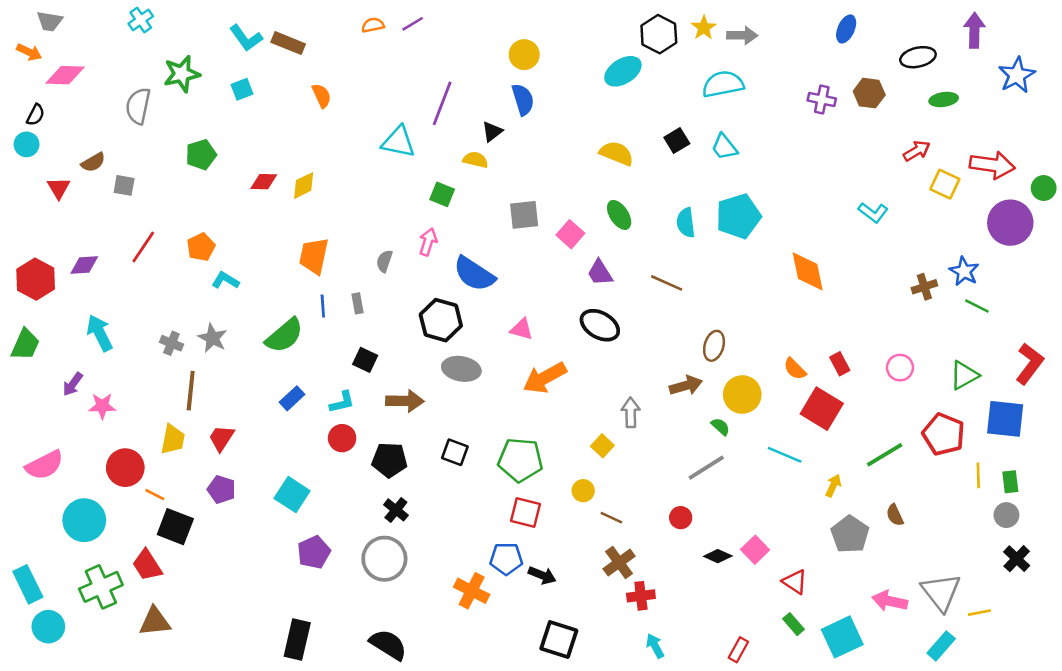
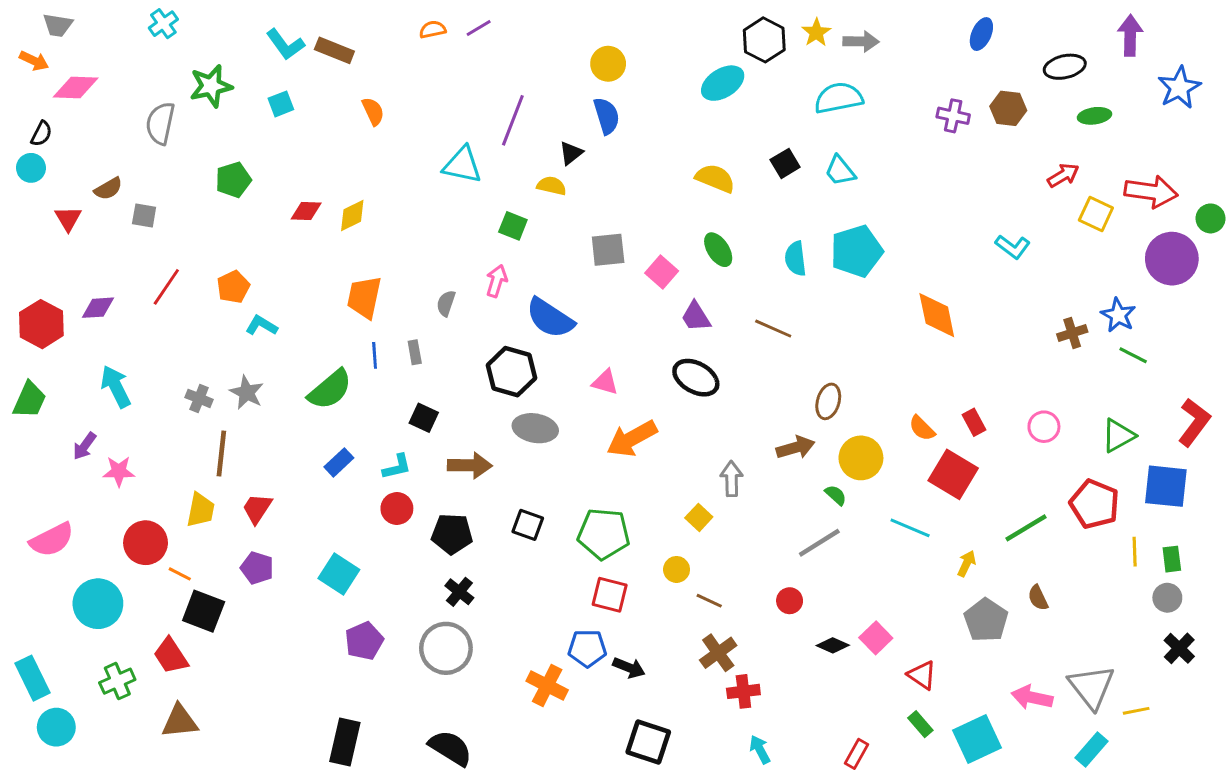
green cross: (101, 587) -> (117, 681), size x0.7

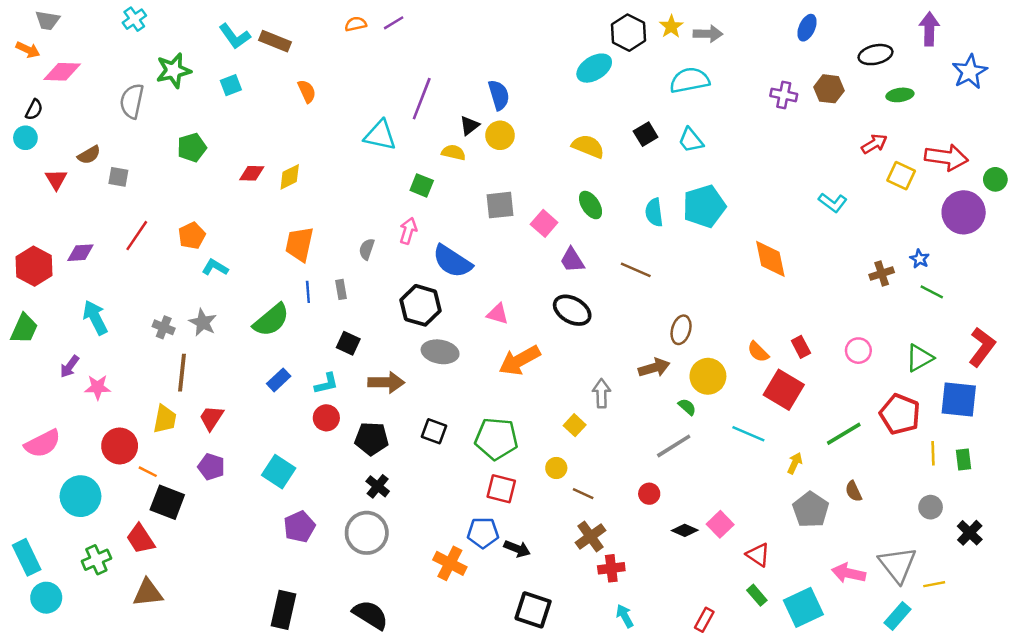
yellow circle: (608, 64) -> (500, 135), moved
blue star: (1118, 315) -> (920, 259), size x0.7
gray circle: (1167, 598) -> (931, 507), moved

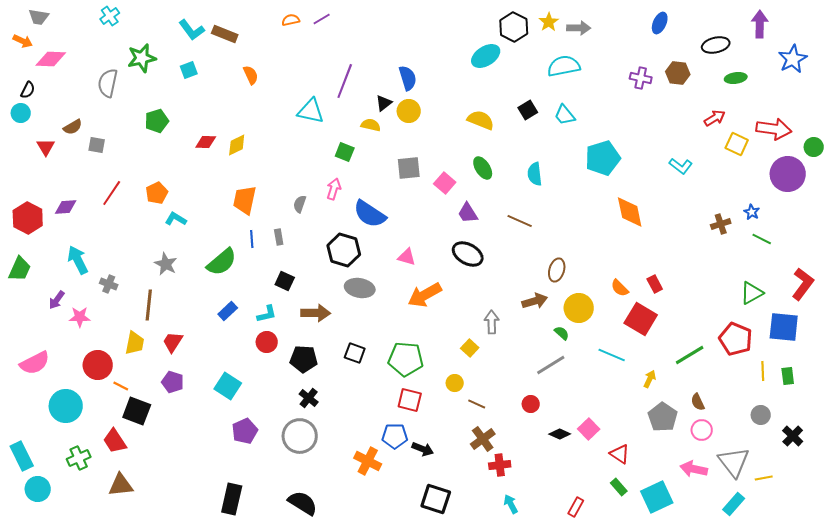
cyan pentagon: (704, 206) -> (603, 158), moved
gray cross: (164, 327) -> (109, 284), moved
pink circle: (858, 351) -> (702, 430), moved

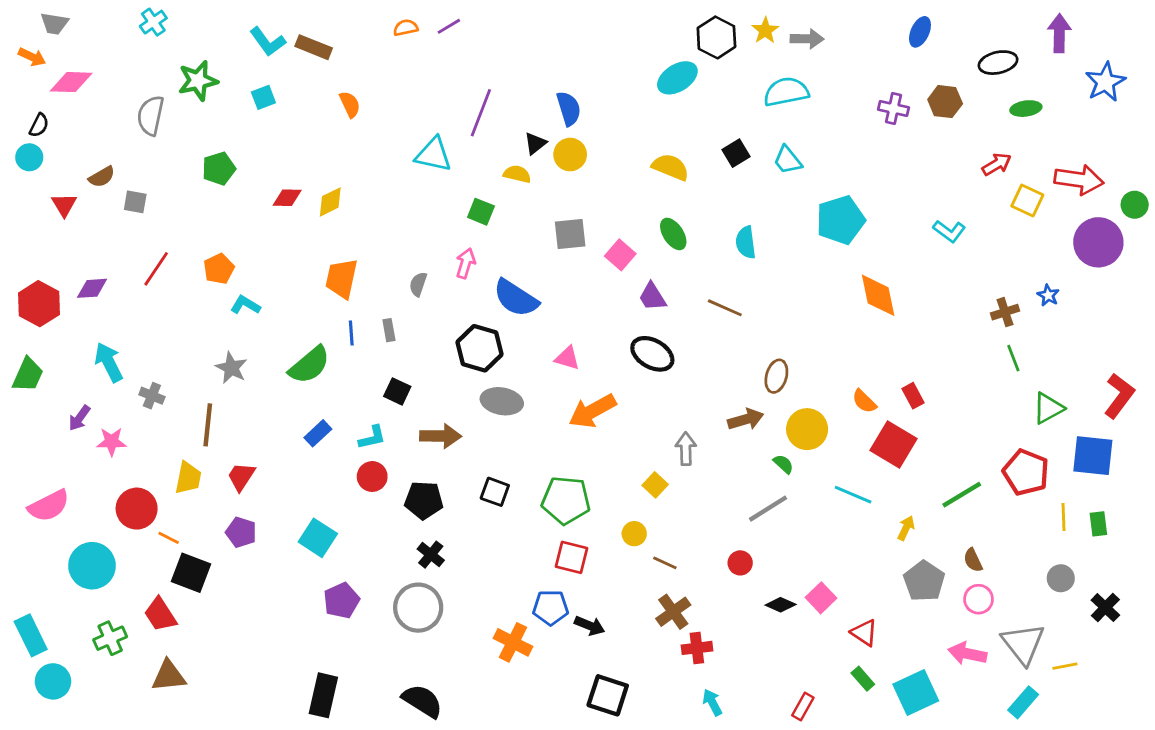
green line: (762, 239) -> (1013, 358), moved, turned 42

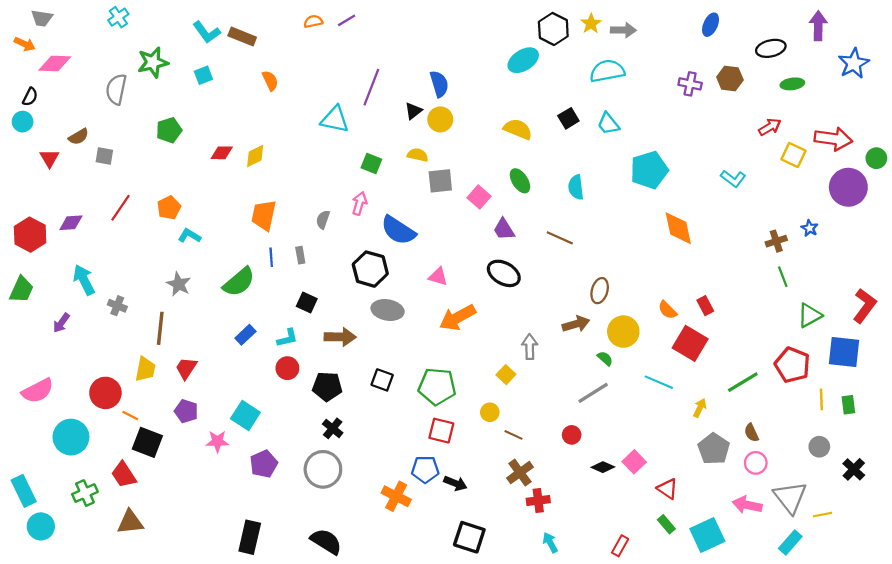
yellow semicircle: (517, 174) -> (418, 155), moved
pink star: (112, 442) -> (217, 441), moved

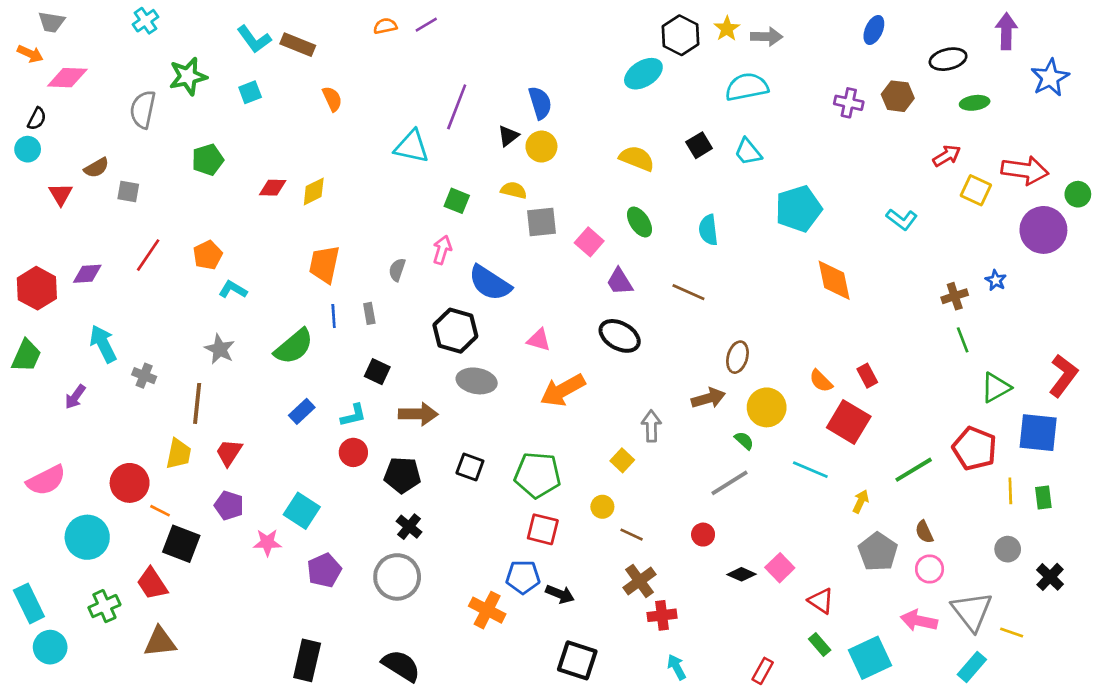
yellow line: (823, 515) -> (1012, 633), turned 30

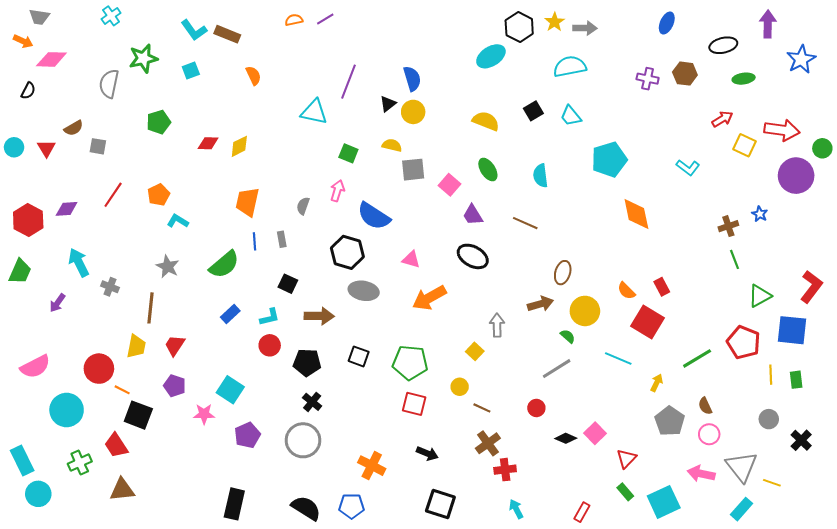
cyan circle: (28, 149) -> (14, 147), moved
blue pentagon: (523, 577) -> (352, 506), moved
red triangle: (821, 601) -> (626, 458), turned 40

